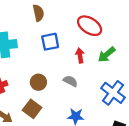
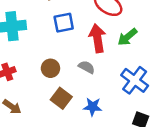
red arrow: (80, 56) -> (97, 38), size x1.6
brown square: (32, 109) -> (61, 98), moved

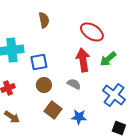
blue square: (64, 23) -> (39, 62), moved

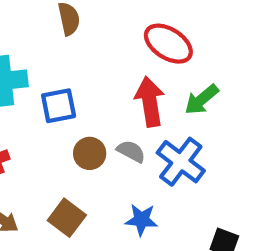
brown circle: (44, 85) -> (90, 153), moved
blue cross: (114, 95) -> (181, 162), moved
brown square: (53, 110) -> (67, 218), moved

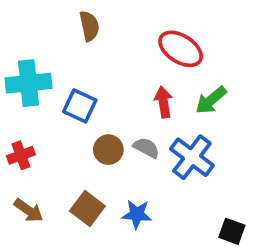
red arrow: (150, 102) -> (163, 102), size x0.7
blue square: (59, 106) -> (80, 106), turned 36
blue star: (141, 220) -> (137, 214), moved

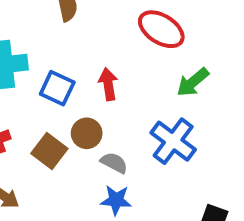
red arrow: (163, 102) -> (108, 84), moved
gray semicircle: (146, 148) -> (114, 163), moved
brown square: (87, 209) -> (49, 151), moved

